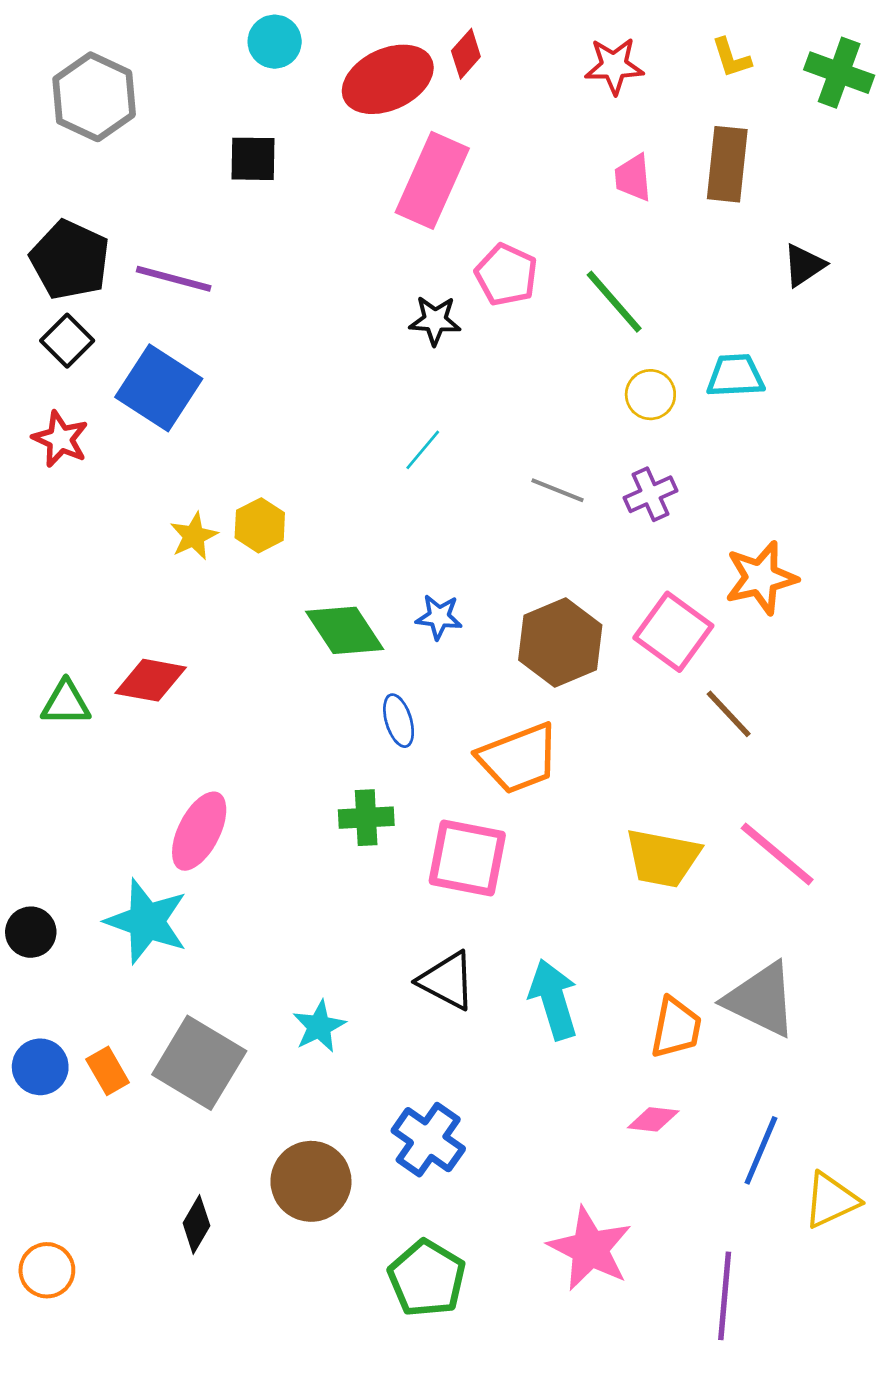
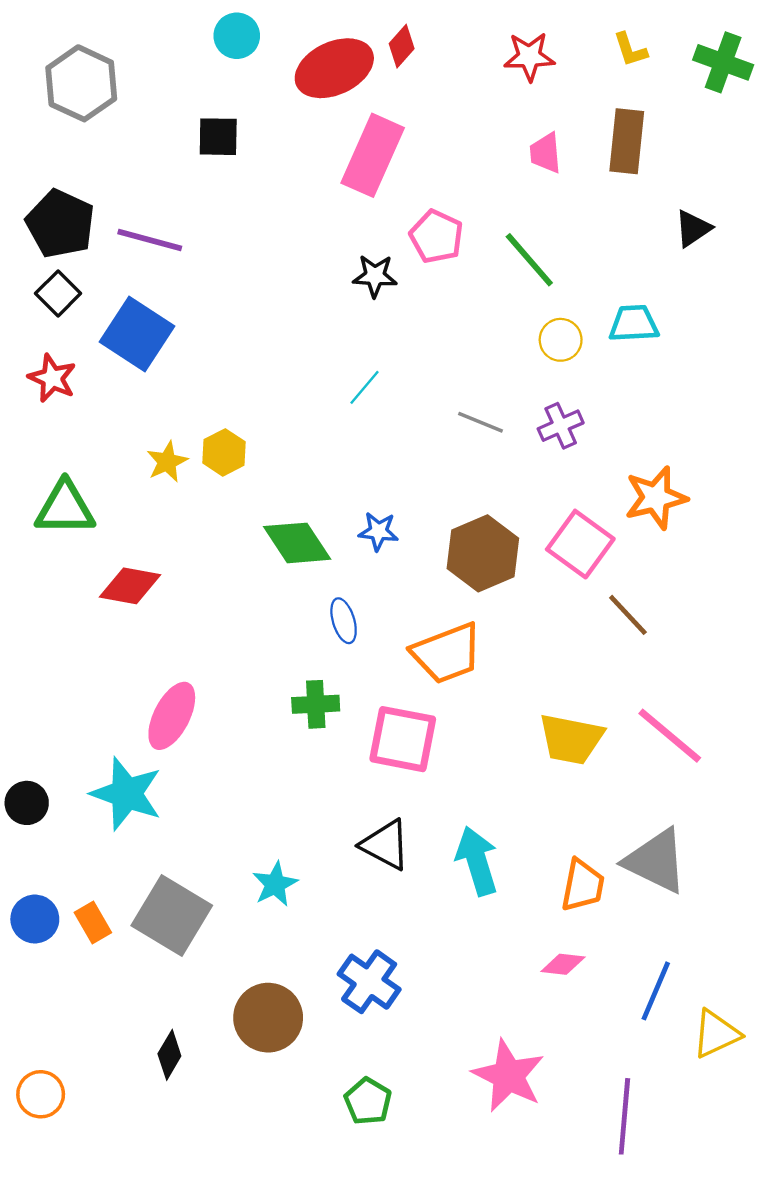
green triangle: (66, 703) -> (65, 508), moved, size x1.4
green pentagon: (427, 1278) -> (368, 1101), size x0.7

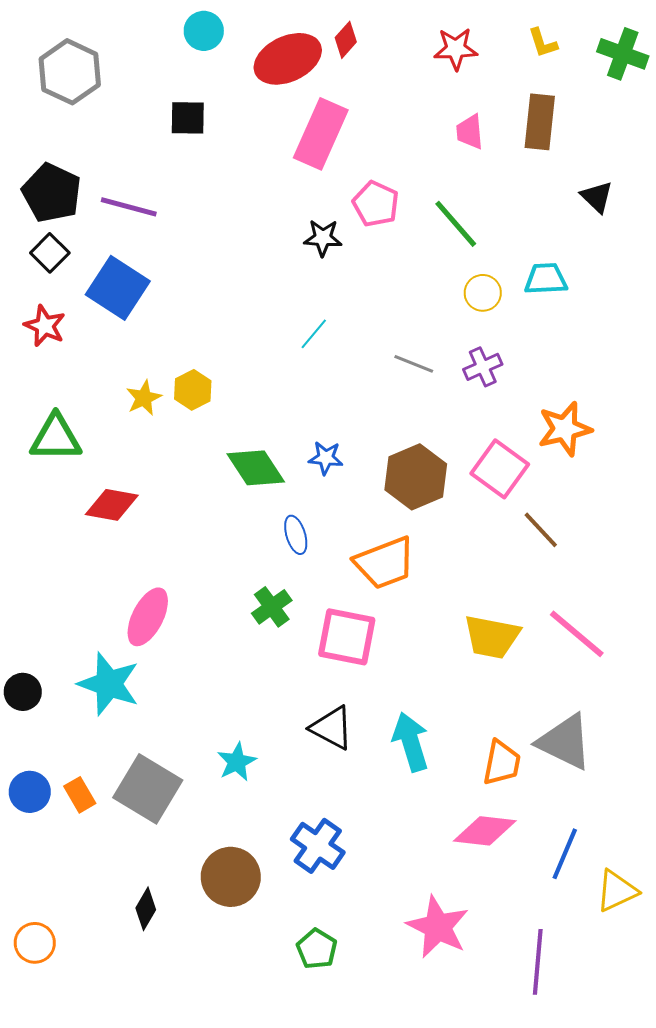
black triangle: (693, 228) -> (597, 197), turned -42
green cross: (316, 704) -> (272, 607), turned -33
pink diamond: (563, 964) -> (485, 831), size x1.6

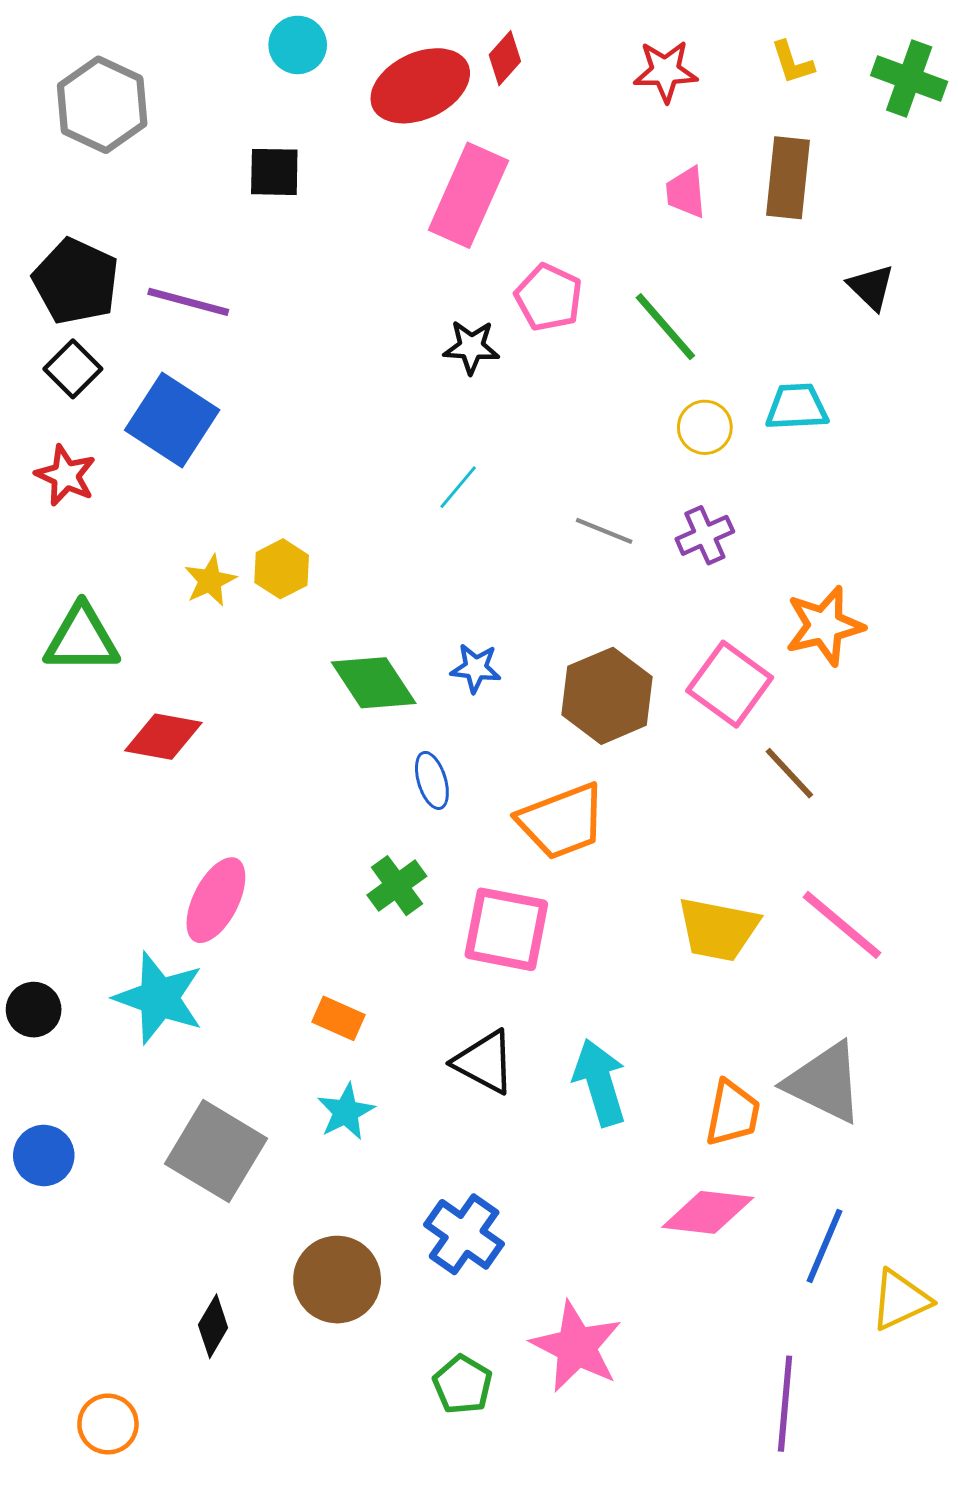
orange rectangle: (80, 795) -> (339, 1018), moved, turned -36
pink star: (438, 927) -> (576, 1347), moved
orange circle: (35, 943) -> (108, 1424), moved

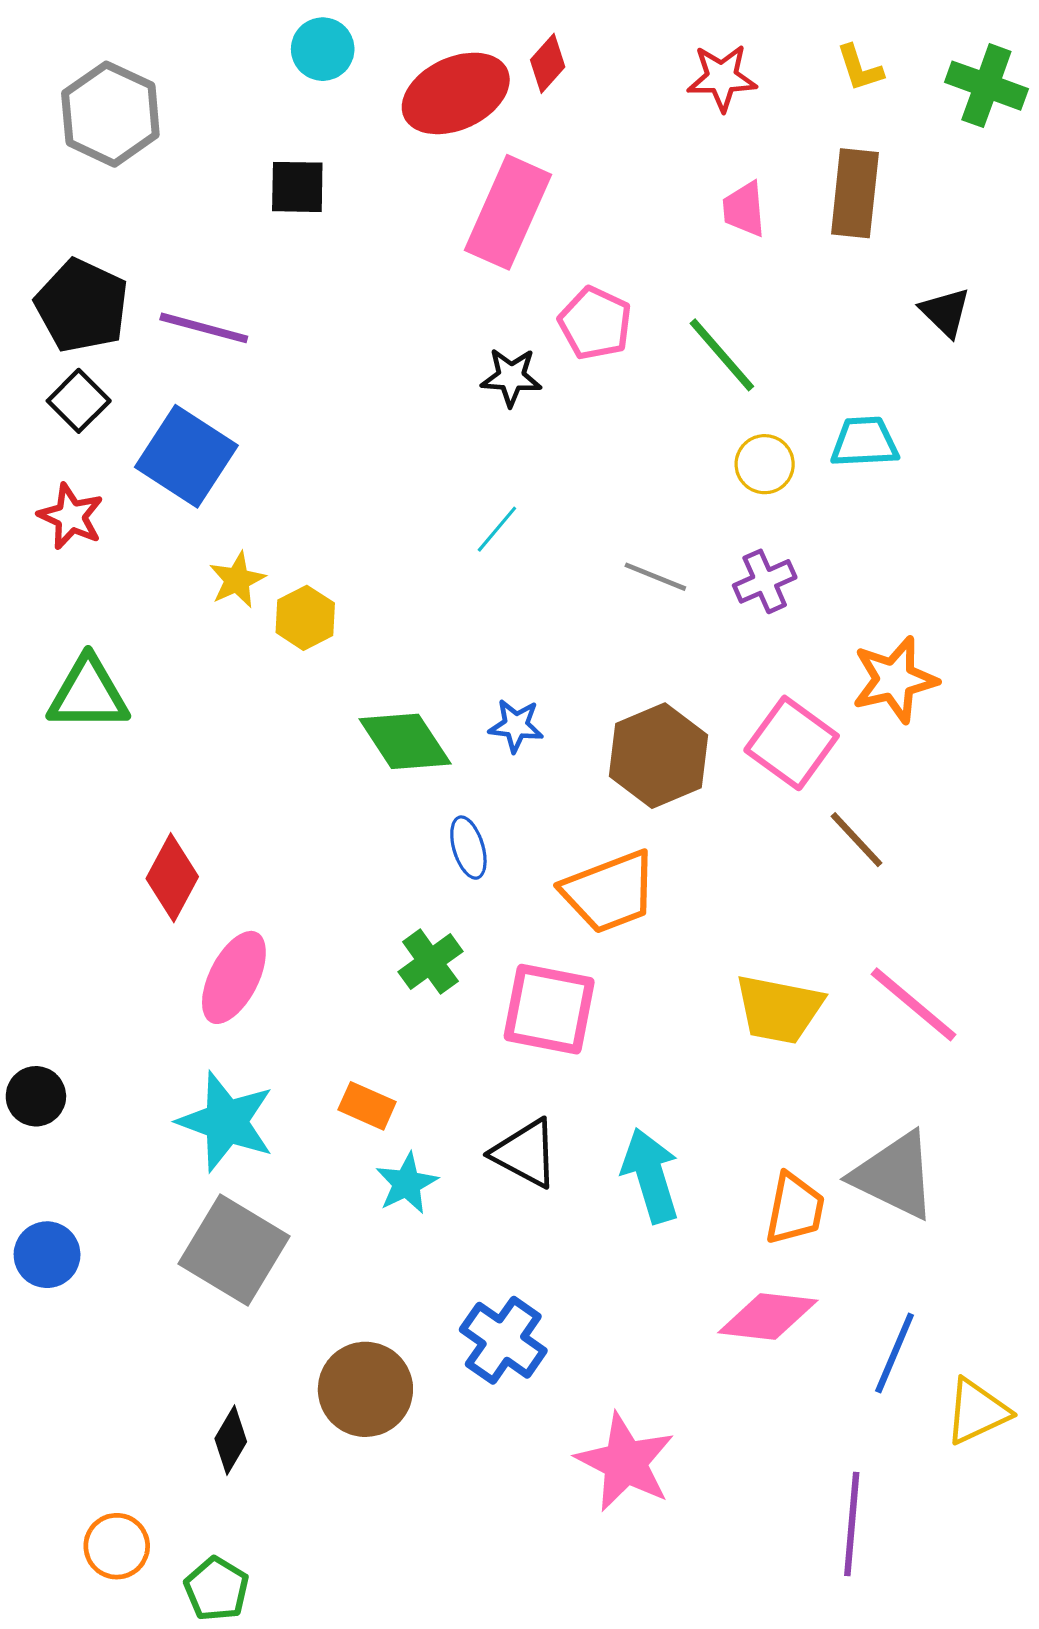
yellow star: (210, 581) -> (237, 580), moved
red diamond: (163, 737) -> (172, 878), moved, turned -72
cyan star: (159, 998) -> (226, 1122), moved
cyan star: (346, 1112) -> (407, 1183), moved
green pentagon: (463, 1385) -> (217, 1589), moved

